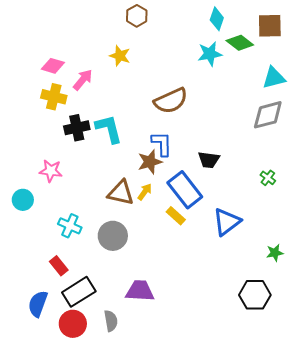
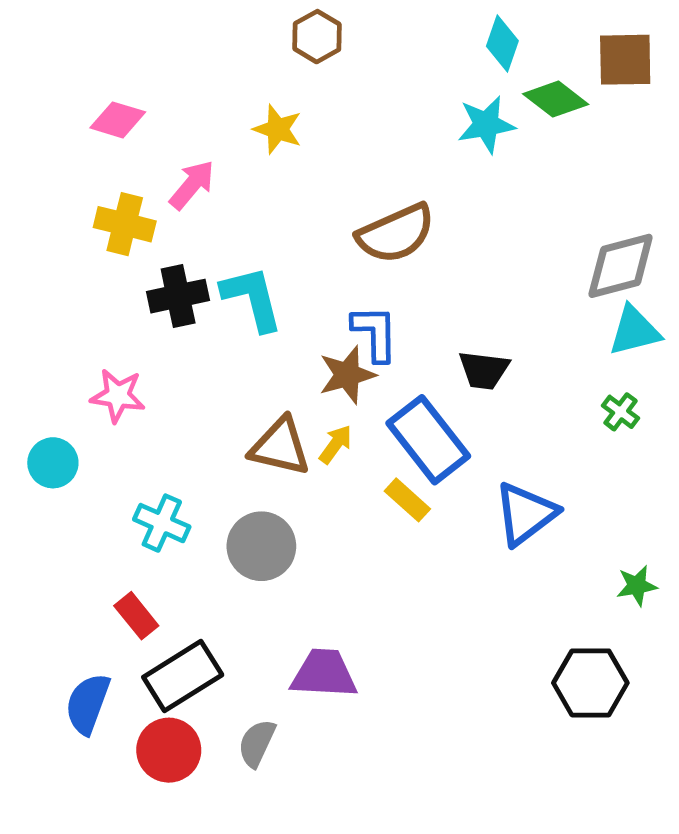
pink diamond: (53, 66) -> (118, 120), moved
cyan triangle: (274, 78) -> (634, 331), moved
gray semicircle: (111, 321) -> (257, 743), turned -145

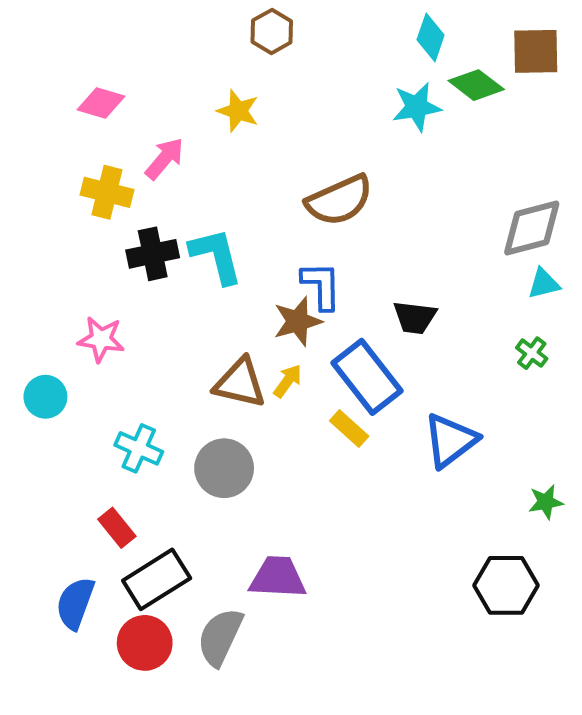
cyan triangle: (634, 331) -> (544, 284), size x0.7
gray semicircle: (257, 743) -> (220, 637), size x1.4

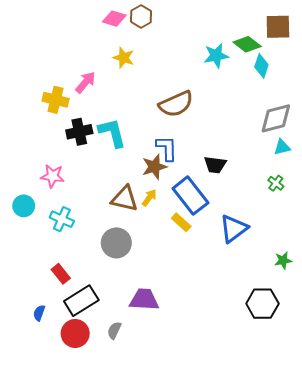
cyan diamond: (431, 37) -> (261, 66), moved
pink diamond: (101, 103) -> (114, 19), moved
cyan cross: (139, 448) -> (62, 219), moved
blue semicircle: (75, 603) -> (39, 313), size x0.6
gray semicircle: (220, 637) -> (114, 330), size x0.6

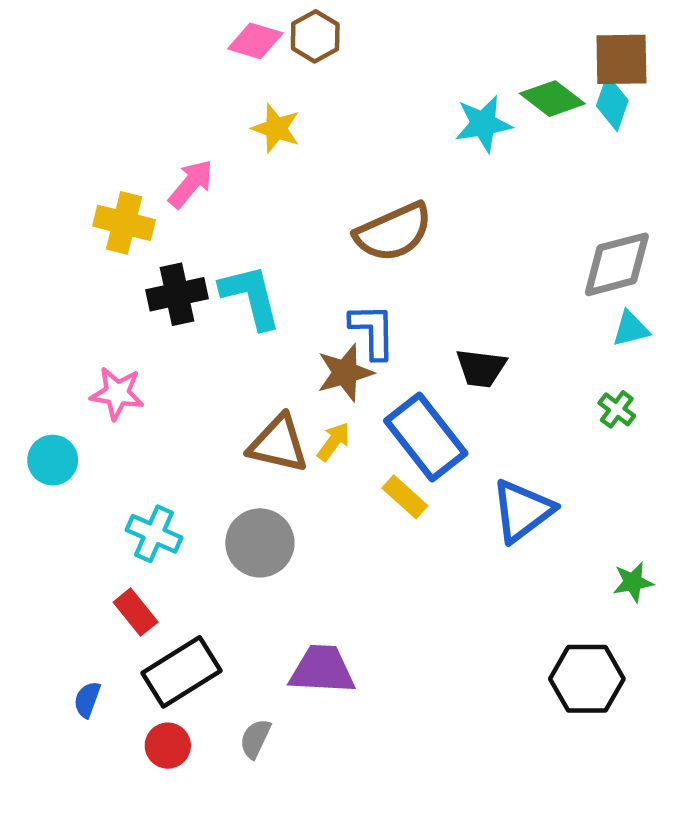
cyan diamond: (261, 66) -> (612, 103), moved
cyan cross: (62, 219) -> (154, 534), moved
red circle: (75, 333) -> (168, 746), size x0.7

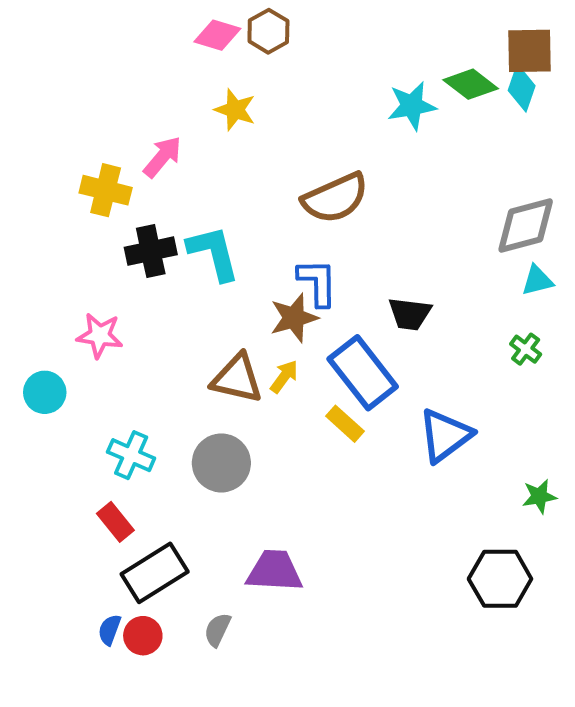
blue semicircle: (87, 700) -> (109, 630), moved

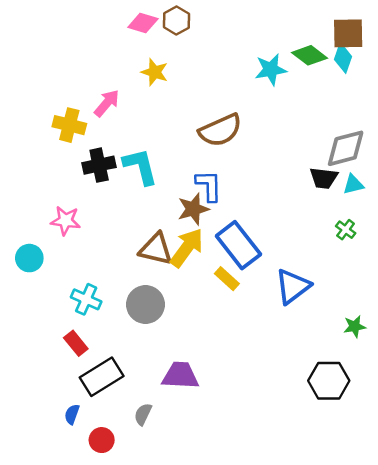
black trapezoid: (410, 314) -> (324, 178), moved
yellow arrow: (284, 377) -> (187, 248), size x1.8
red circle: (143, 636) -> (102, 440), moved

